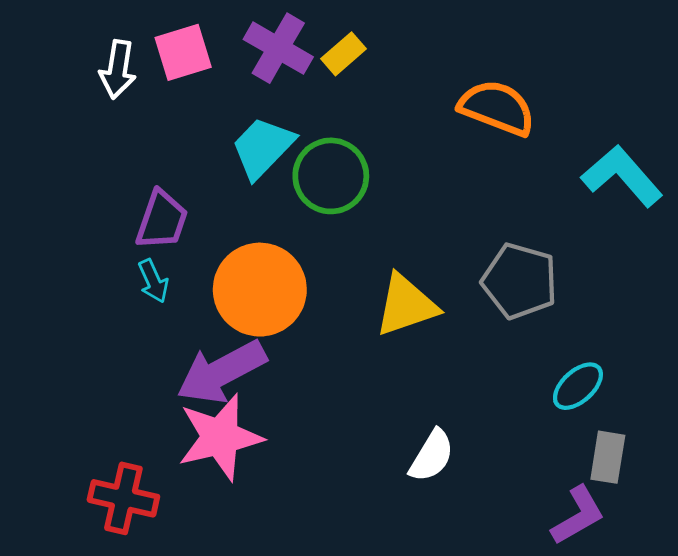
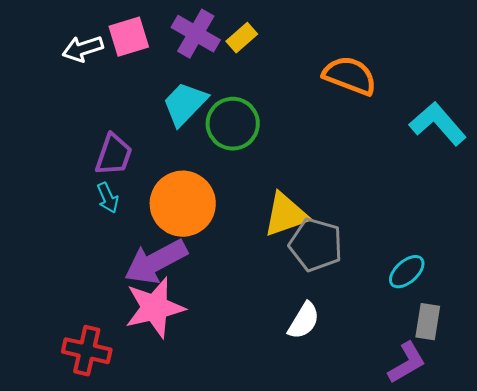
white arrow: (118, 69) -> (83, 49), turned 63
gray pentagon: (520, 281) -> (316, 245), moved

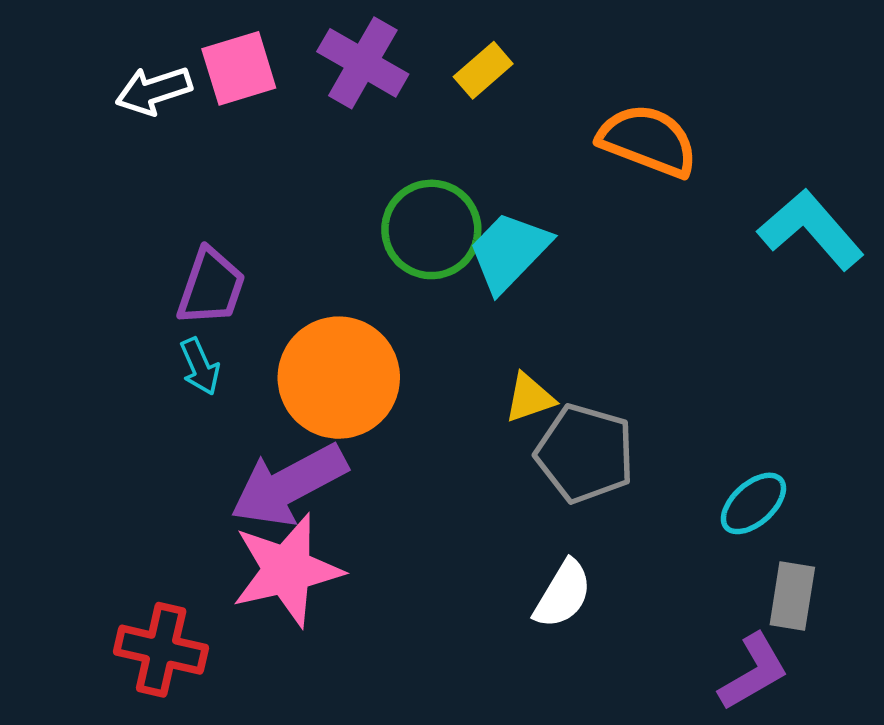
yellow rectangle: (242, 38) -> (483, 70), moved
cyan trapezoid: (185, 104) -> (509, 252), moved
yellow triangle: (286, 215) -> (529, 398), size x0.6

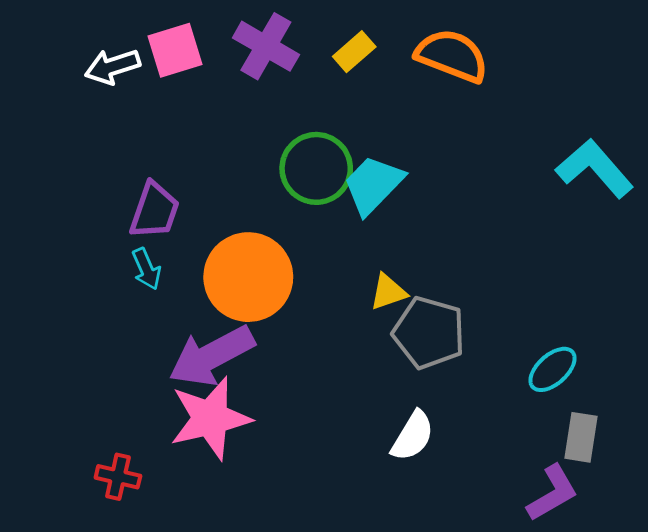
orange semicircle: (648, 141) -> (452, 56), moved
red cross: (161, 650) -> (118, 477), size x0.7

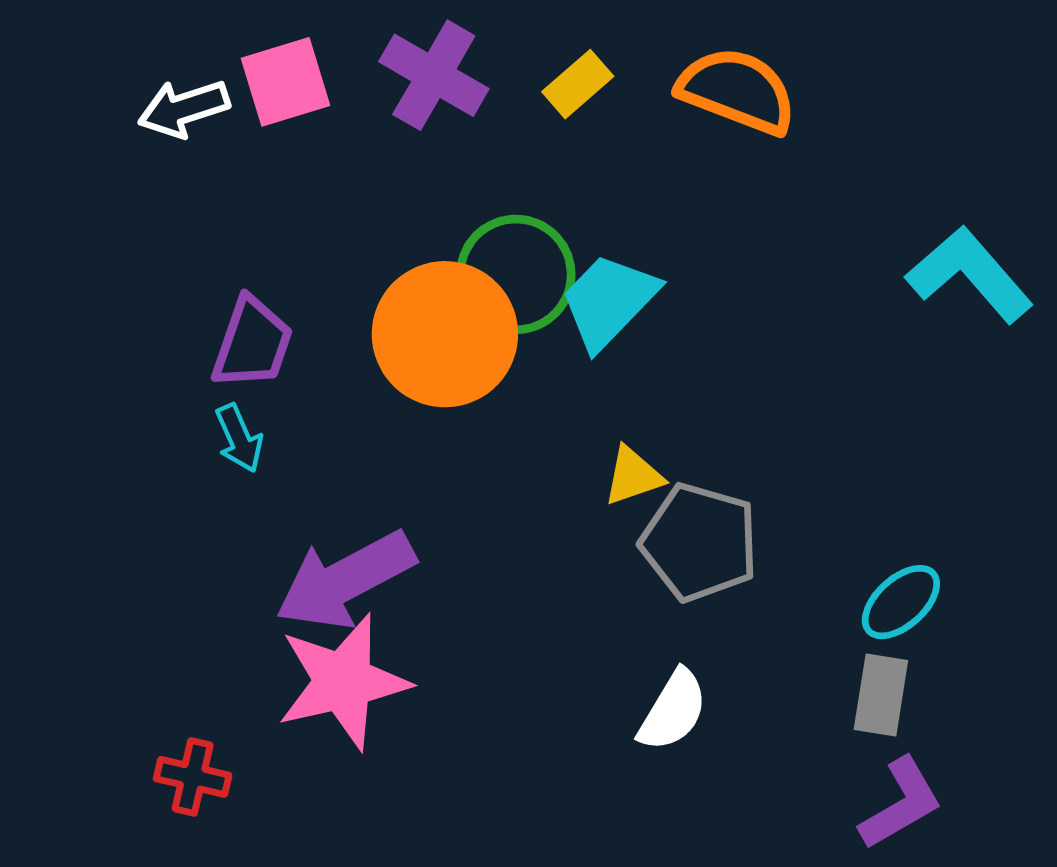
orange circle: (248, 277) -> (445, 334), moved
gray rectangle: (581, 437) -> (881, 695), moved

